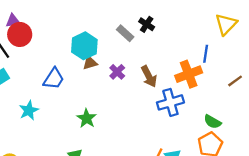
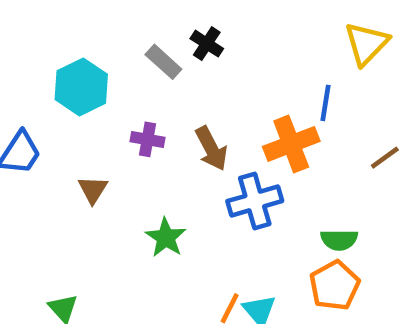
brown triangle: (90, 63) -> (93, 190), moved, turned -42
purple cross: (117, 72) -> (147, 139), turned -35
green star: (87, 118) -> (166, 238), moved
green semicircle: (212, 122) -> (339, 240), turned -30

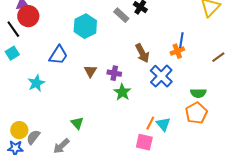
blue line: (325, 103) -> (181, 40), moved
purple cross: (147, 139) -> (114, 73), moved
orange cross: (291, 144) -> (177, 51), size x0.6
blue cross: (255, 201) -> (161, 76), turned -30

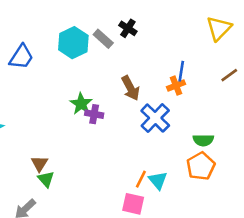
cyan hexagon: (85, 26) -> (73, 43), moved
blue trapezoid: (58, 55) -> (21, 57), moved
brown line: (218, 57) -> (229, 75), moved
brown triangle: (90, 71) -> (40, 164), moved
green star: (122, 92) -> (81, 104), moved

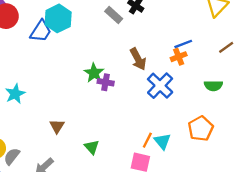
cyan hexagon: (73, 43) -> (58, 18), moved
blue line: (181, 71) -> (183, 44), turned 60
green semicircle: (203, 140) -> (213, 86), moved
green triangle: (46, 179) -> (92, 147), moved

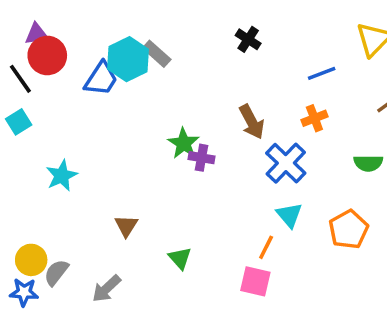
gray rectangle: (114, 15) -> (157, 54), moved
blue line: (183, 44) -> (322, 73), moved
cyan triangle: (162, 141) -> (289, 215), moved

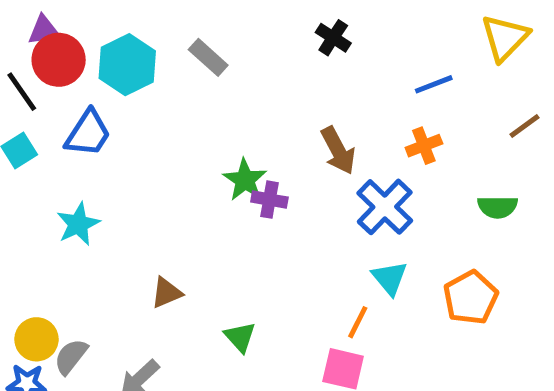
cyan hexagon: (128, 59) -> (127, 65), moved
blue trapezoid: (101, 79) -> (88, 133), moved
brown triangle: (126, 226) -> (166, 293), turned 35

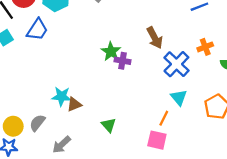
orange cross: (424, 146) -> (205, 47), moved
cyan star: (78, 224) -> (61, 96), moved, turned 30
gray semicircle: (71, 357) -> (37, 123), moved

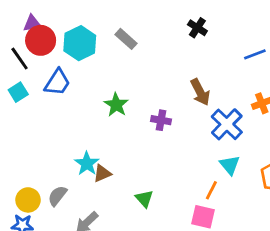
green star: (111, 51) -> (116, 105), moved
cyan star: (61, 96) -> (87, 164), turned 30

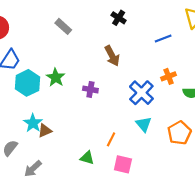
cyan hexagon: (80, 43) -> (27, 83), moved
brown arrow: (200, 92) -> (112, 56), moved
orange line: (211, 190) -> (111, 139), moved
green triangle: (144, 199) -> (87, 158), moved, turned -32

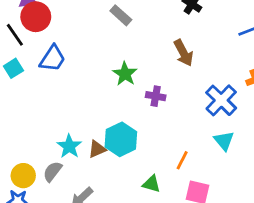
green star: (56, 77) -> (125, 74), moved
cyan hexagon: (27, 83) -> (121, 139), moved
cyan star: (33, 123) -> (69, 146), moved

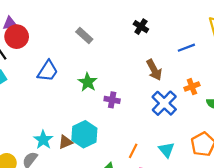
brown arrow: (184, 53) -> (154, 70), moved
blue trapezoid: (53, 59) -> (48, 71), moved
cyan triangle: (224, 141) -> (166, 150), moved

